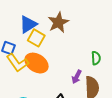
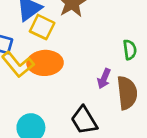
orange ellipse: (36, 63) -> (45, 63), turned -30

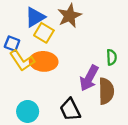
purple arrow: (104, 79) -> (89, 78), size x1.6

